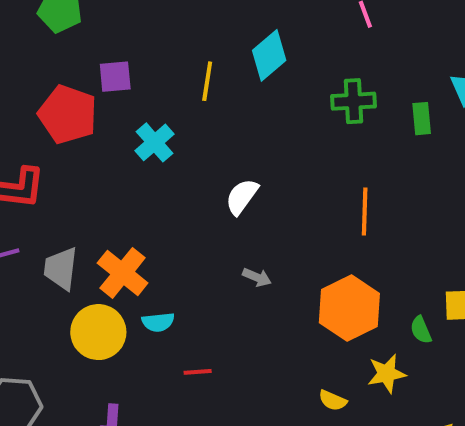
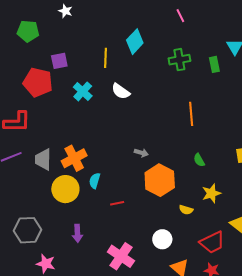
white semicircle: (242, 197) -> (121, 91), moved, turned -84
orange cross: (123, 273) -> (74, 158), turned 30
orange hexagon: (349, 308) -> (160, 180), moved
cyan semicircle: (158, 322) -> (95, 181), turned 119
green semicircle: (421, 330) -> (199, 160), moved

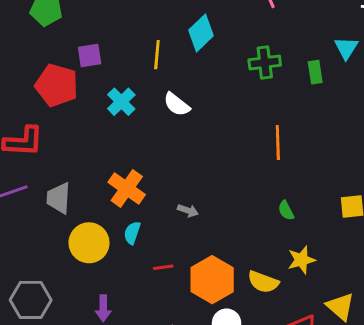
gray arrow: (141, 153) -> (188, 211), moved
orange cross: (74, 158) -> (127, 188), moved, turned -30
orange hexagon: (160, 180) -> (212, 280), moved
yellow semicircle: (186, 210) -> (263, 282), size x1.5

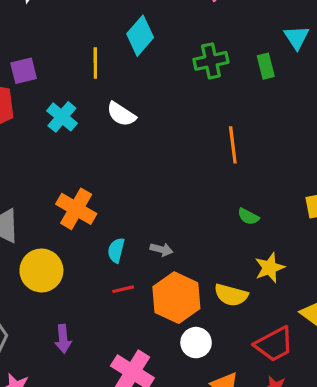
green semicircle: (286, 210) -> (248, 216), turned -30
gray arrow: (188, 211) -> (161, 249), moved
cyan semicircle: (132, 233) -> (116, 250), moved

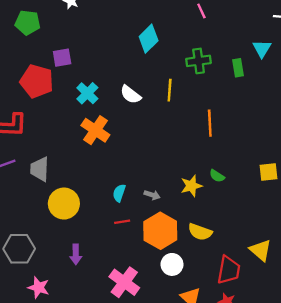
yellow line: (95, 63) -> (170, 90), moved
orange cross: (76, 209) -> (95, 130), moved
yellow star: (270, 268) -> (191, 186), moved
red trapezoid: (274, 344) -> (229, 270), turned -56

